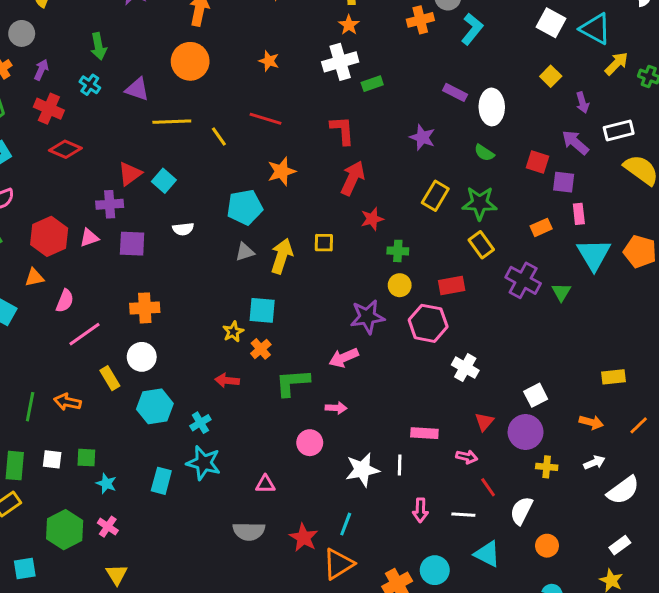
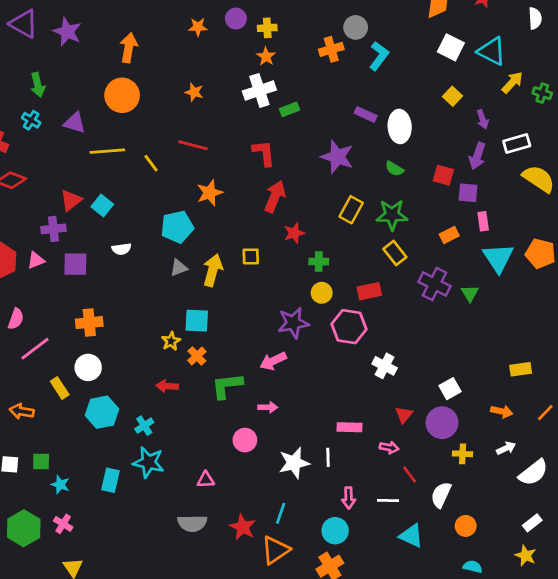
purple star: (422, 137) -> (337, 157), size x1.4
purple arrow: (575, 142) -> (477, 156), turned -110
cyan circle: (435, 570) -> (335, 531), moved

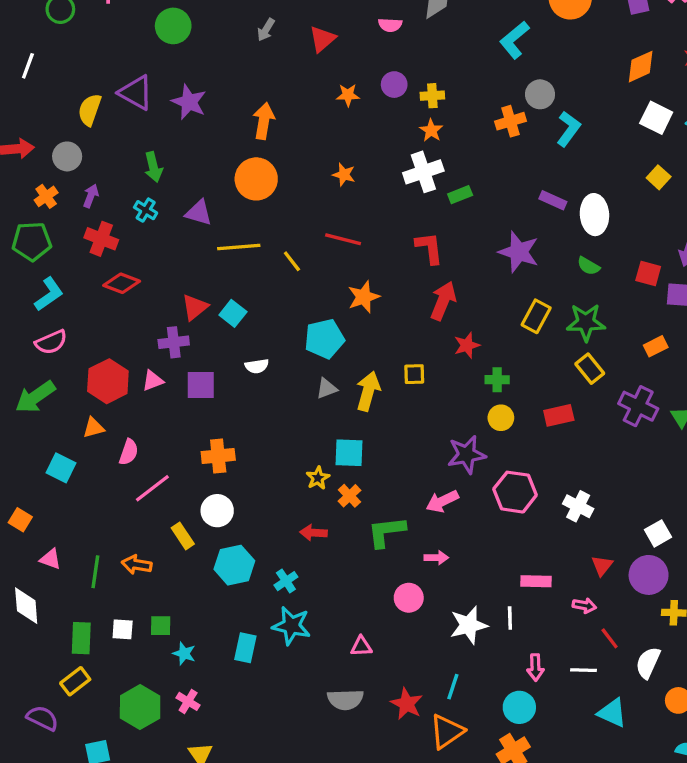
pink hexagon: (349, 327) -> (515, 492), moved

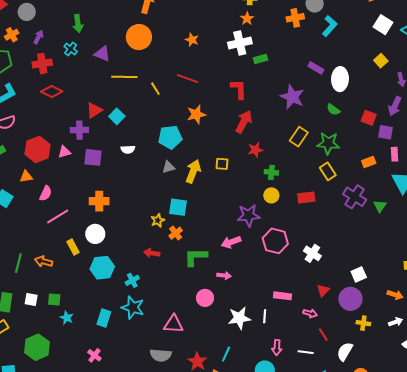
red cross: (101, 239) -> (42, 64), turned -36
pink triangle: (361, 646) -> (174, 324), size x1.5
pink cross: (188, 701) -> (94, 355), moved

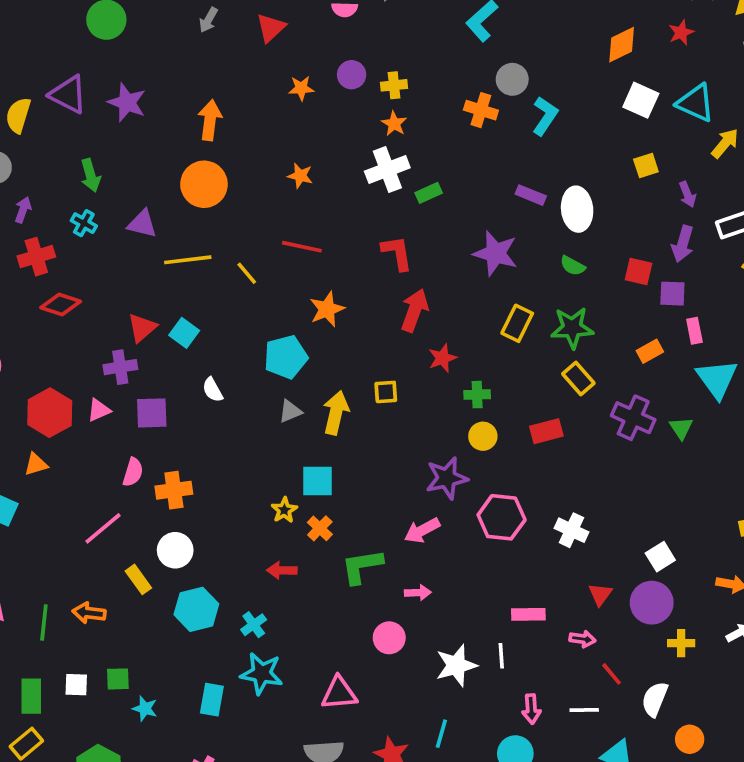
orange cross: (295, 18) -> (481, 110), turned 36
yellow square: (381, 61) -> (646, 166), turned 32
white semicircle: (128, 149) -> (213, 390), turned 72
pink semicircle: (46, 193) -> (133, 472), moved

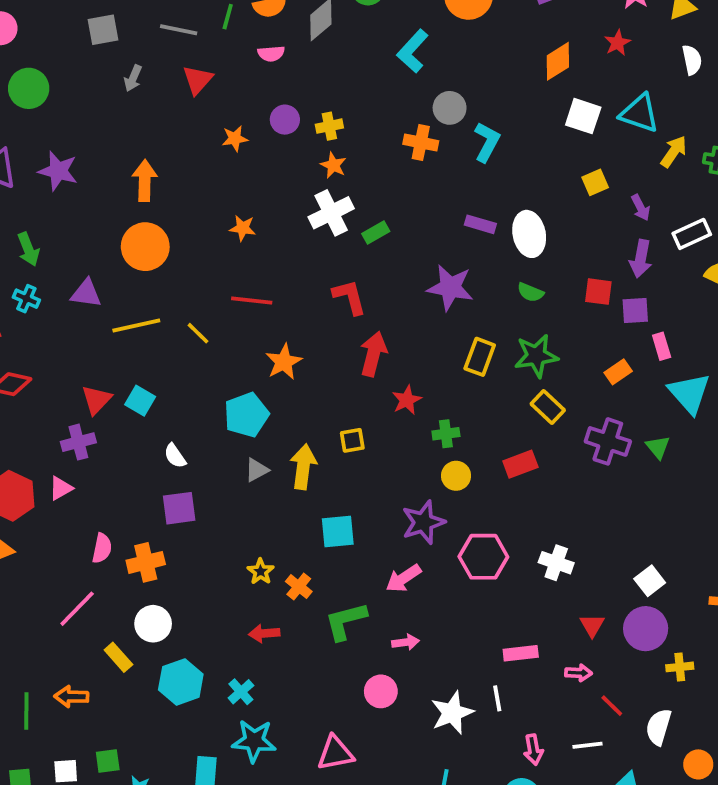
purple square: (152, 413) -> (179, 508), moved
cyan square: (317, 481) -> (338, 531), moved

